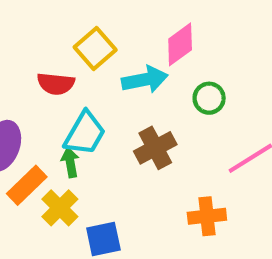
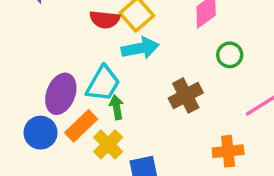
cyan arrow: (145, 80) -> (140, 48), moved
red semicircle: (56, 84) -> (105, 19), moved
cyan trapezoid: (85, 133) -> (103, 84), moved

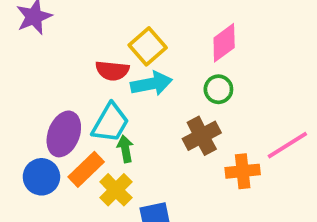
red semicircle: (105, 19) -> (112, 71), moved
green circle: (230, 55) -> (218, 89), moved
orange cross: (228, 151) -> (243, 171), moved

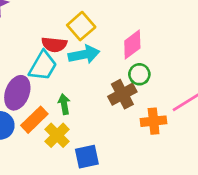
pink diamond: (224, 43) -> (132, 44), moved
green circle: (218, 89) -> (139, 74), moved
cyan trapezoid: (110, 123) -> (43, 66), moved

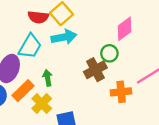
red semicircle: (54, 44) -> (38, 17), moved
pink diamond: (132, 44) -> (125, 29), moved

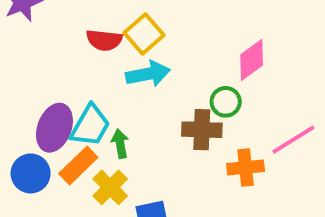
cyan trapezoid: (30, 46) -> (90, 126), moved
brown cross: (95, 70) -> (202, 130), turned 30

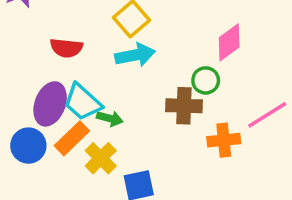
red semicircle: (104, 40) -> (66, 48), moved
cyan trapezoid: (90, 126) -> (83, 102), turned 102
green arrow: (120, 144) -> (110, 118), turned 115

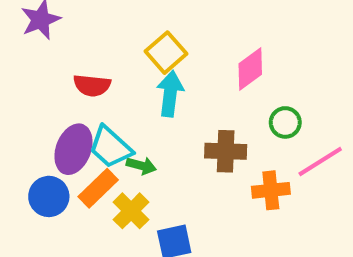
pink diamond: (229, 42) -> (250, 69), moved
cyan arrow: (135, 55) -> (170, 94), turned -72
green circle: (206, 80) -> (285, 122), moved

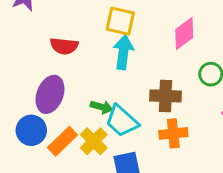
yellow square: (166, 53) -> (120, 21), turned -36
cyan trapezoid: (110, 147) -> (122, 121), moved
orange rectangle: (98, 188) -> (63, 141), moved
orange cross: (271, 190) -> (173, 133), moved

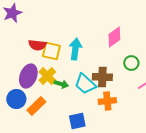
yellow square: (120, 21) -> (51, 51), moved
cyan trapezoid: (122, 121) -> (85, 84), moved
yellow cross: (94, 141) -> (47, 76), moved

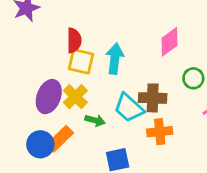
red semicircle: (37, 45) -> (74, 40), moved, turned -96
green arrow: (61, 84) -> (95, 120), moved
blue circle: (16, 99) -> (40, 144), moved

